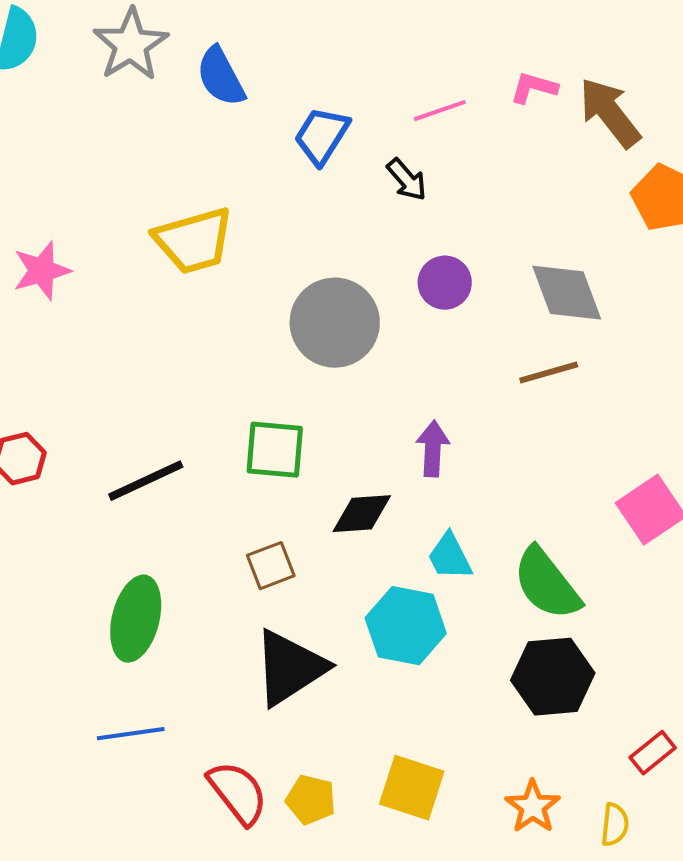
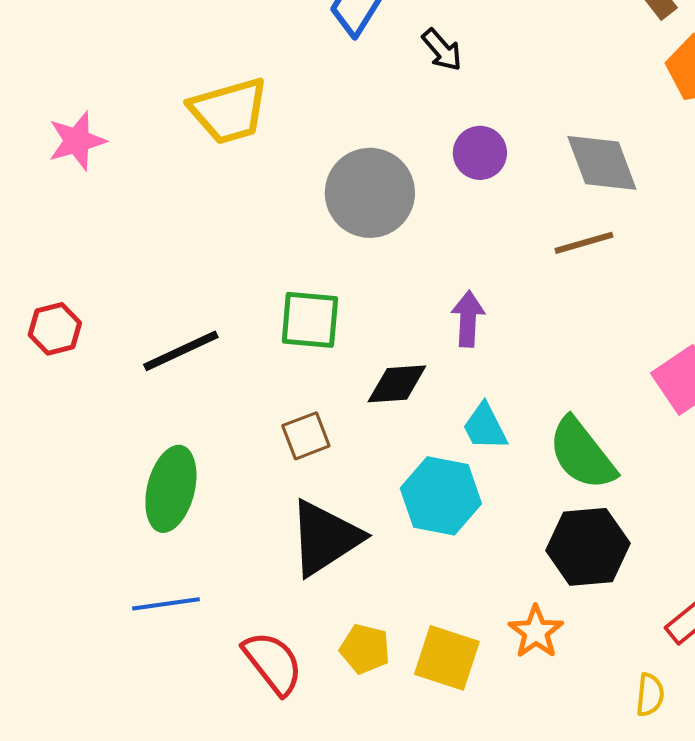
yellow pentagon: (311, 800) -> (365, 649), moved
orange star: (533, 807) -> (536, 632), moved

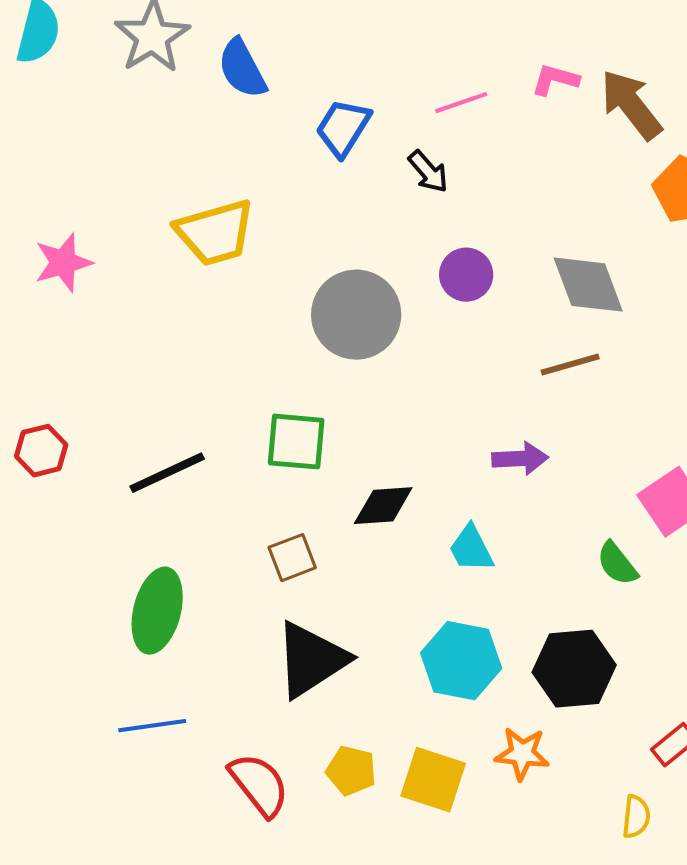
purple arrow: (468, 319) -> (520, 459), moved, turned 84
green semicircle: (582, 454) -> (617, 564), moved, size x0.6
cyan hexagon: (441, 496) -> (461, 661), moved
orange star: (536, 632) -> (522, 754), turned -30

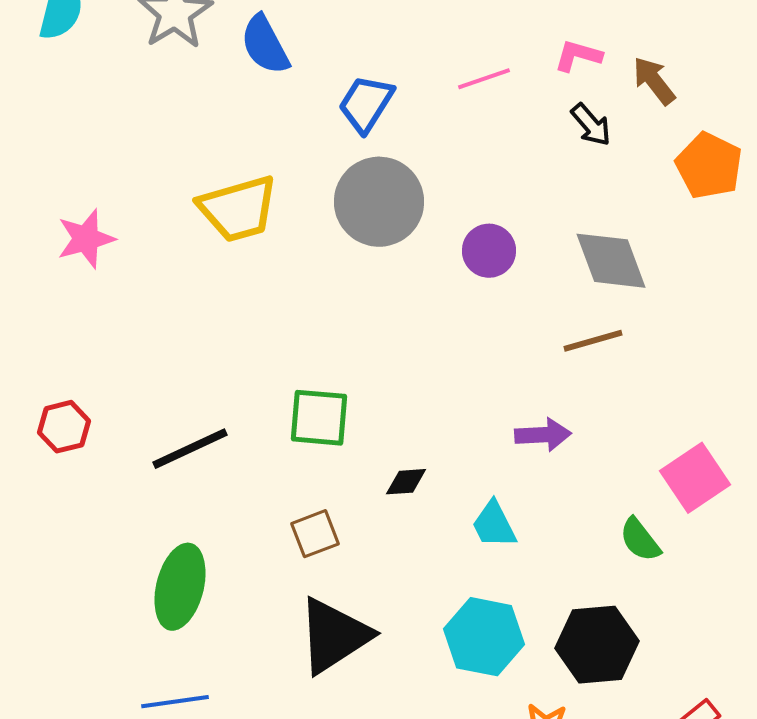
brown arrow: (631, 105) -> (654, 81), size x0.7
black arrow: (428, 172) -> (591, 125), moved
gray circle: (356, 315) -> (379, 202), moved
black diamond: (383, 506) -> (406, 482), size x0.7

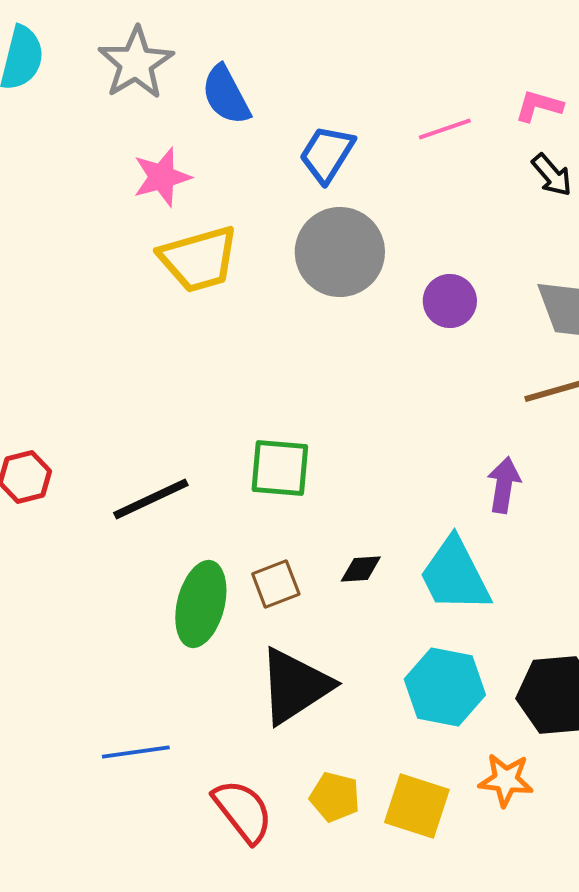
pink star: (86, 239) -> (162, 177), moved
purple arrow: (543, 435) -> (504, 485), turned -78
black diamond: (406, 482) -> (361, 569), moved
cyan trapezoid: (494, 525) -> (455, 575), size x1.6
green ellipse: (180, 587) -> (201, 604), moved

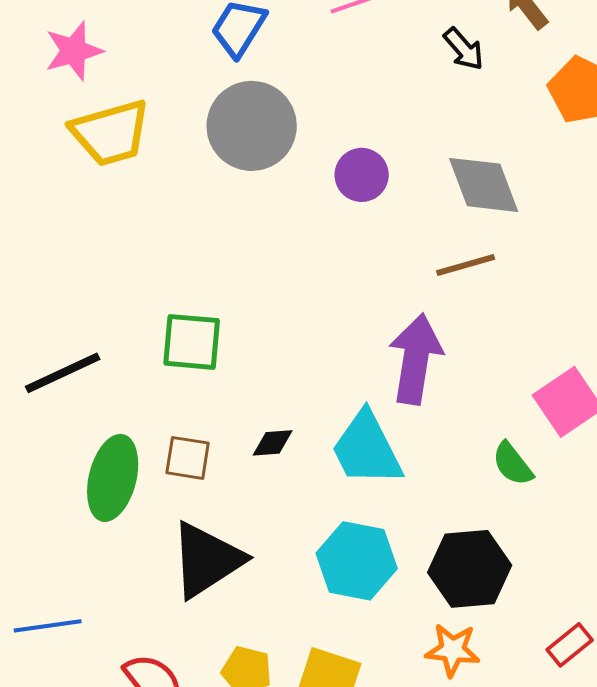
purple arrow: (504, 485) -> (416, 359), size x1.6
brown square: (276, 584) -> (188, 458), turned 30
orange star: (506, 780) -> (453, 650), moved

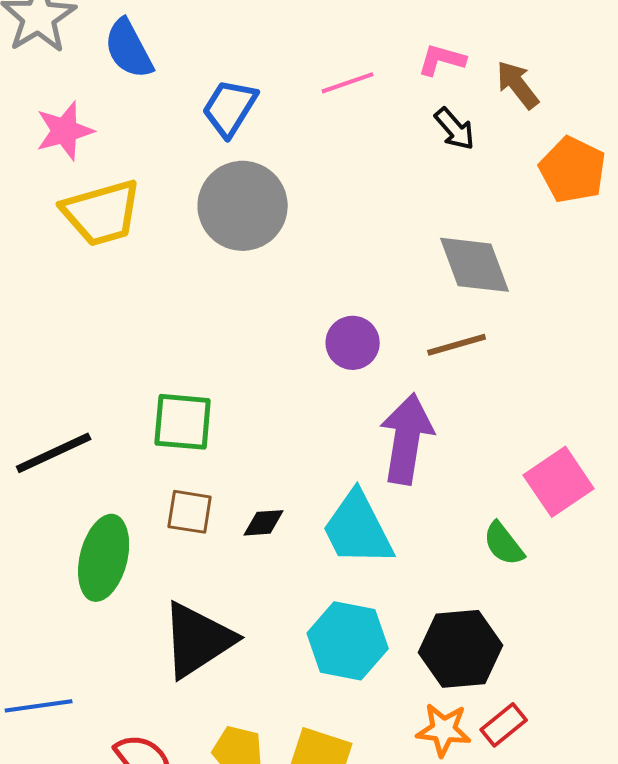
purple circle: (362, 175) -> (353, 343), moved
brown square: (188, 458) -> (190, 512), moved
red rectangle: (570, 645) -> (504, 725), moved

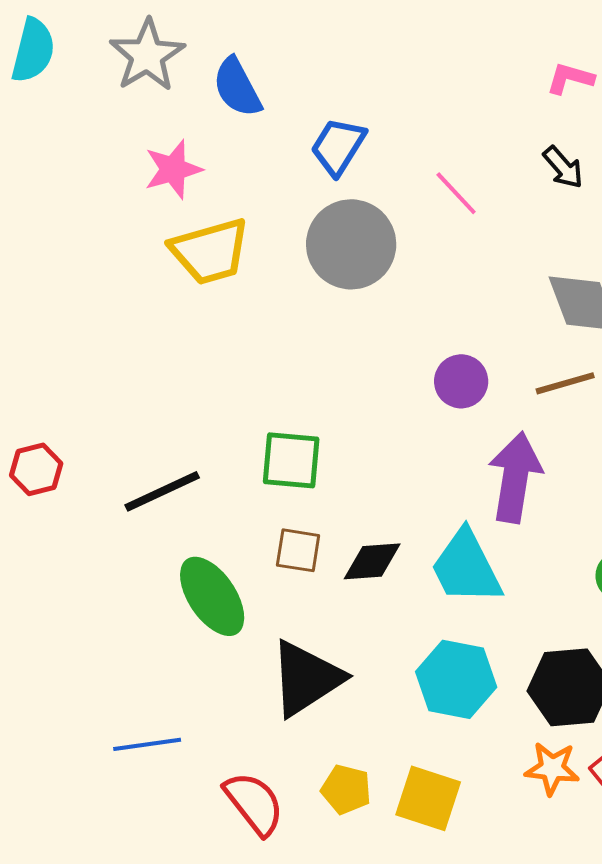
pink L-shape: (442, 60) -> (570, 78), moved
pink line: (348, 83) -> (456, 193), moved, turned 66
black diamond: (264, 523) -> (372, 561), size x1.4
green ellipse: (104, 558) -> (212, 596), turned -48

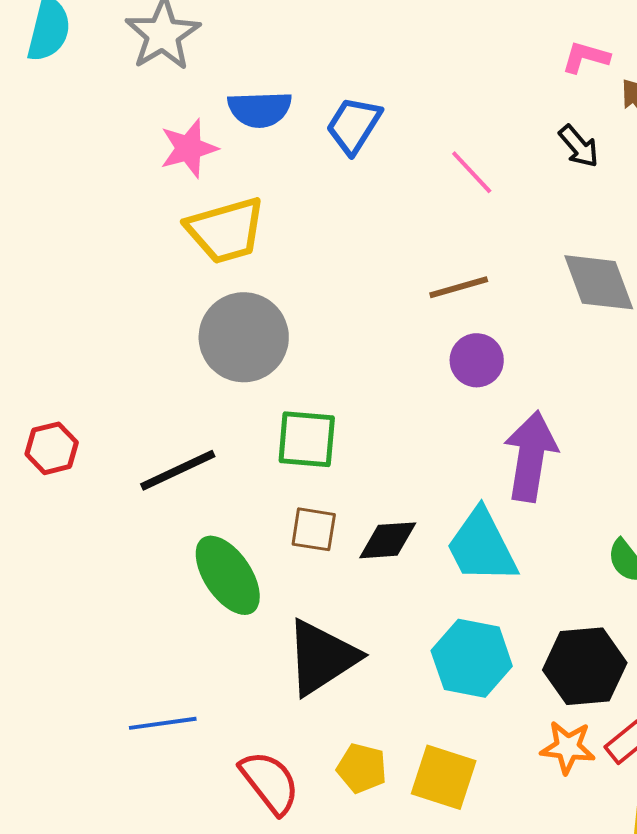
blue semicircle: (237, 87) -> (260, 109), moved, turned -64
gray circle: (351, 244) -> (244, 337), moved
brown line: (565, 383) -> (459, 287), moved

